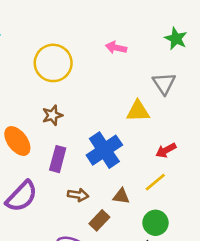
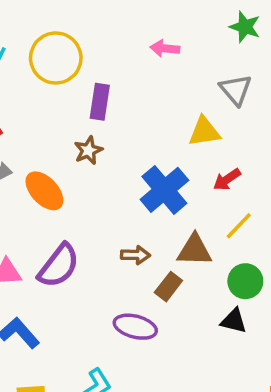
yellow circle: (53, 63) -> (56, 58), moved
red arrow: (166, 150) -> (227, 180), moved
purple rectangle: (58, 159) -> (100, 102), moved
brown triangle: (121, 196) -> (194, 250), size x1.5

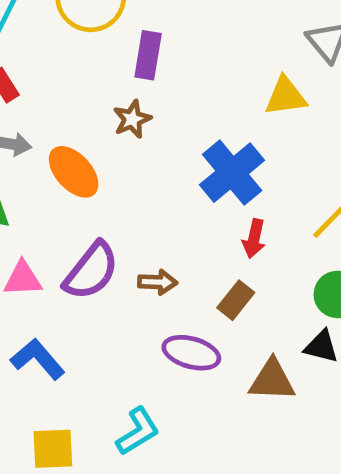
red arrow: (227, 180) -> (254, 239), moved, turned -44
brown triangle: (194, 250) -> (272, 380), moved
brown arrow: (135, 255) -> (158, 282), moved

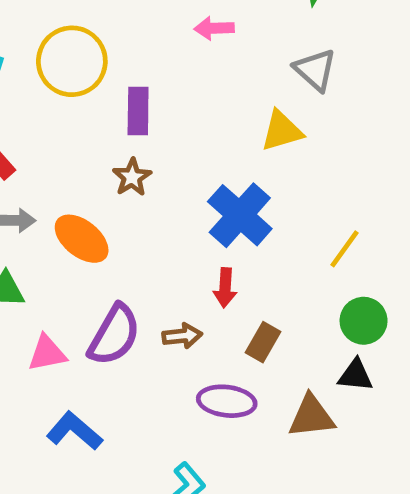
red arrow: (254, 239) -> (225, 288), moved

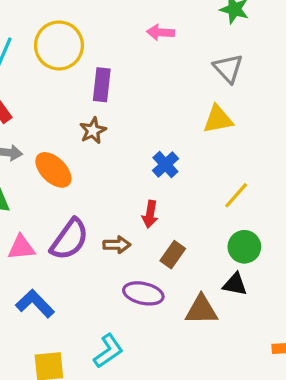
yellow triangle: (282, 131) -> (218, 119), moved
blue cross: (240, 215) -> (165, 165), size x0.6

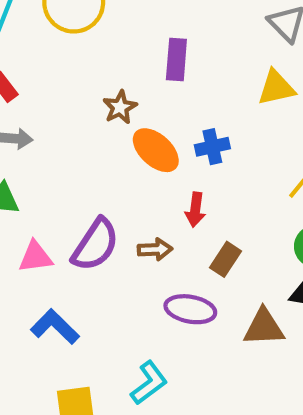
purple rectangle: (102, 85) -> (176, 60), moved
blue cross: (165, 165) -> (212, 147), turned 32
orange ellipse: (53, 170) -> (156, 150), moved

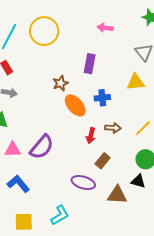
blue cross: (212, 147) -> (102, 98), moved
brown arrow: (155, 249) -> (113, 128), moved

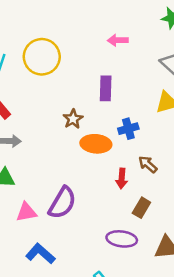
orange ellipse: (75, 105) -> (96, 144), turned -35
brown arrow: (113, 128) -> (148, 164), turned -133

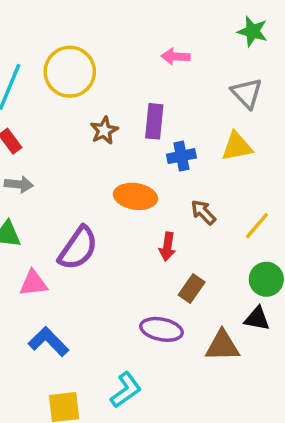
brown star: (73, 119) -> (104, 130), moved
blue cross: (128, 129) -> (181, 156), moved
brown arrow: (148, 164) -> (203, 212), moved
purple semicircle: (62, 203) -> (78, 248), moved

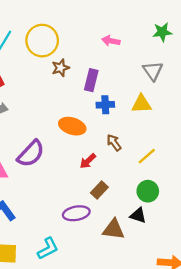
green star: (253, 31) -> (162, 32), turned -30
brown star: (104, 130) -> (61, 68), moved
red arrow: (167, 247) -> (88, 161), turned 30
purple ellipse: (161, 329) -> (76, 213), turned -30

